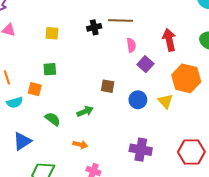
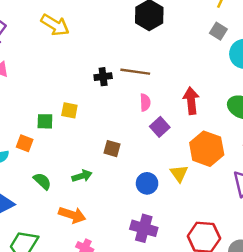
yellow square: (52, 33) -> (69, 110), moved
blue circle: (138, 100) -> (147, 183), moved
orange arrow: (80, 145) -> (72, 215), size x1.5

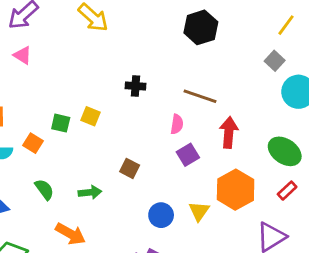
brown line: (135, 72) -> (200, 96), moved

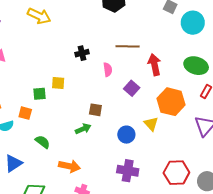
pink semicircle: (177, 124) -> (108, 70), moved
green arrow: (90, 192) -> (83, 129), moved

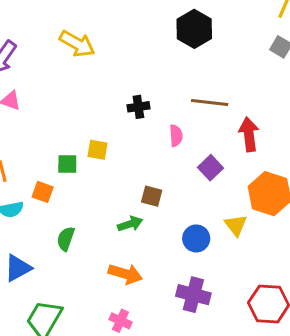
green semicircle: (43, 142) -> (66, 239), turned -112
orange arrow: (69, 166) -> (125, 274), moved

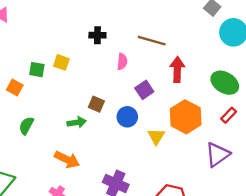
blue circle: (196, 238) -> (127, 117), moved

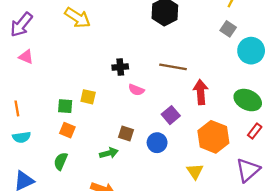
pink semicircle: (122, 62) -> (136, 90), moved, turned 112
orange square: (15, 88) -> (67, 130), moved
yellow triangle: (156, 136) -> (195, 171), moved

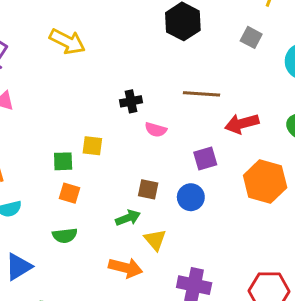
gray square: (228, 29) -> (251, 37), moved
red arrow: (201, 92) -> (242, 124), turned -95
purple square: (171, 115) -> (205, 158), turned 30
green semicircle: (61, 161) -> (65, 235), turned -114
yellow triangle: (195, 171) -> (155, 240), moved

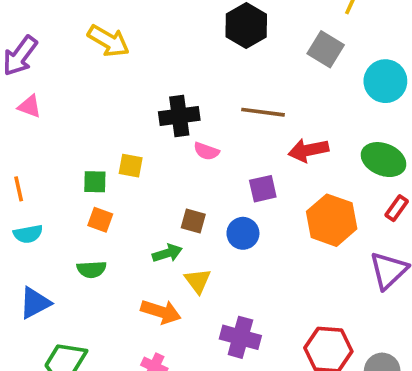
gray square: (251, 37) -> (326, 49), size x1.4
black cross: (131, 101) -> (179, 116), size x1.5

